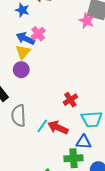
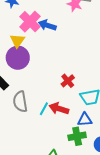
pink cross: (38, 34) -> (30, 22), size x1.5
blue arrow: (25, 38) -> (47, 25), moved
purple circle: (21, 70) -> (18, 58), size x1.5

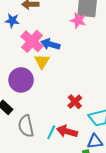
yellow triangle: (17, 41) -> (42, 61), moved

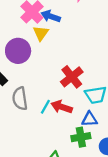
red cross: (75, 102) -> (72, 77), size x1.5

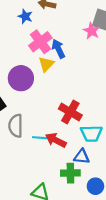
blue arrow: (51, 16) -> (58, 49), turned 36
red cross: (72, 77) -> (70, 112), turned -30
cyan line: (45, 107) -> (40, 138), turned 56

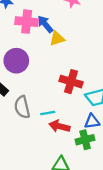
pink cross: (40, 42) -> (27, 22), turned -35
yellow triangle: (46, 64) -> (57, 39), moved, turned 42
red arrow: (56, 140) -> (59, 126), moved

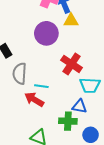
purple circle: (16, 61) -> (46, 33), moved
red arrow: (59, 126) -> (34, 99), moved

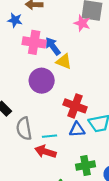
yellow triangle: (71, 21) -> (64, 61), turned 35
blue triangle: (79, 106) -> (77, 130), moved

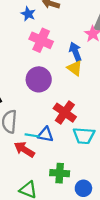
blue arrow: (53, 46) -> (75, 52), moved
yellow triangle: (64, 61) -> (75, 68), moved
blue triangle: (77, 130) -> (46, 134), moved

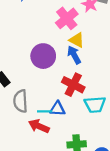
pink cross: (41, 40) -> (67, 18), moved, turned 35
blue arrow: (75, 52) -> (74, 55), moved

